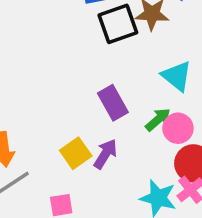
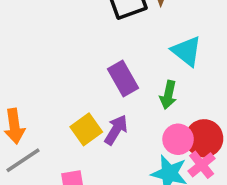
green arrow: (158, 120) -> (168, 95), turned 144
pink circle: (178, 128) -> (178, 139), moved

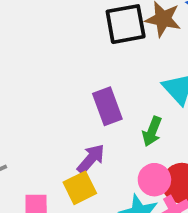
yellow square: (86, 129) -> (80, 188), moved

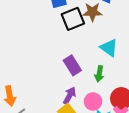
pink circle: (154, 180) -> (93, 101), moved

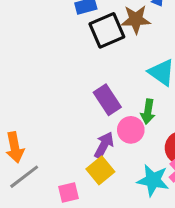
pink circle: (93, 101) -> (131, 130), moved

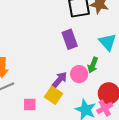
purple rectangle: (107, 100) -> (70, 39), moved
yellow square: (100, 170) -> (53, 95), turned -30

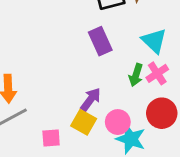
pink circle: (79, 74) -> (118, 122), moved
pink cross: (105, 108) -> (157, 73), moved

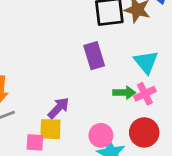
green arrow: (136, 75) -> (124, 93), turned -115
purple arrow: (91, 99) -> (59, 108), moved
yellow square: (84, 122) -> (50, 129), moved, turned -35

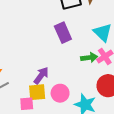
pink circle: (101, 135) -> (60, 93), moved

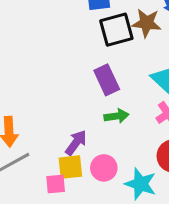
green arrow: (89, 58) -> (116, 116), moved

